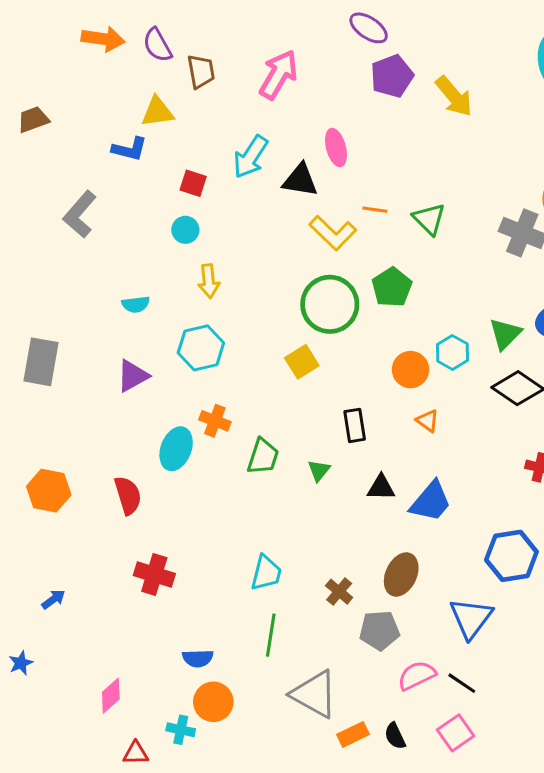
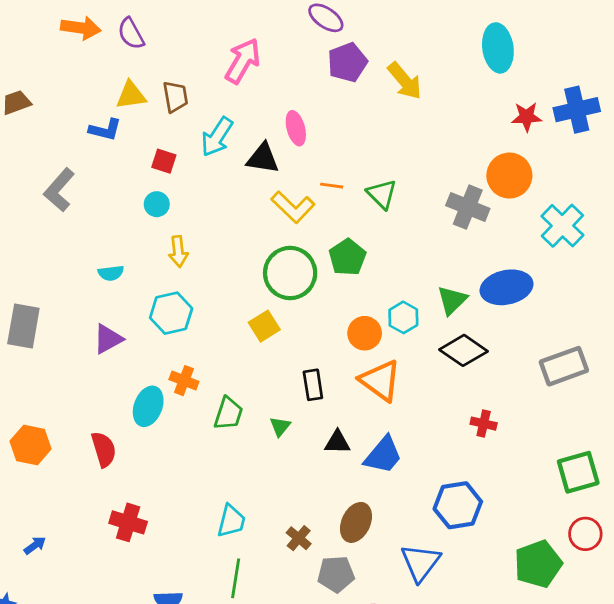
brown trapezoid: (201, 71) -> (175, 97), moved
orange triangle: (428, 421) -> (380, 381), size x2.0

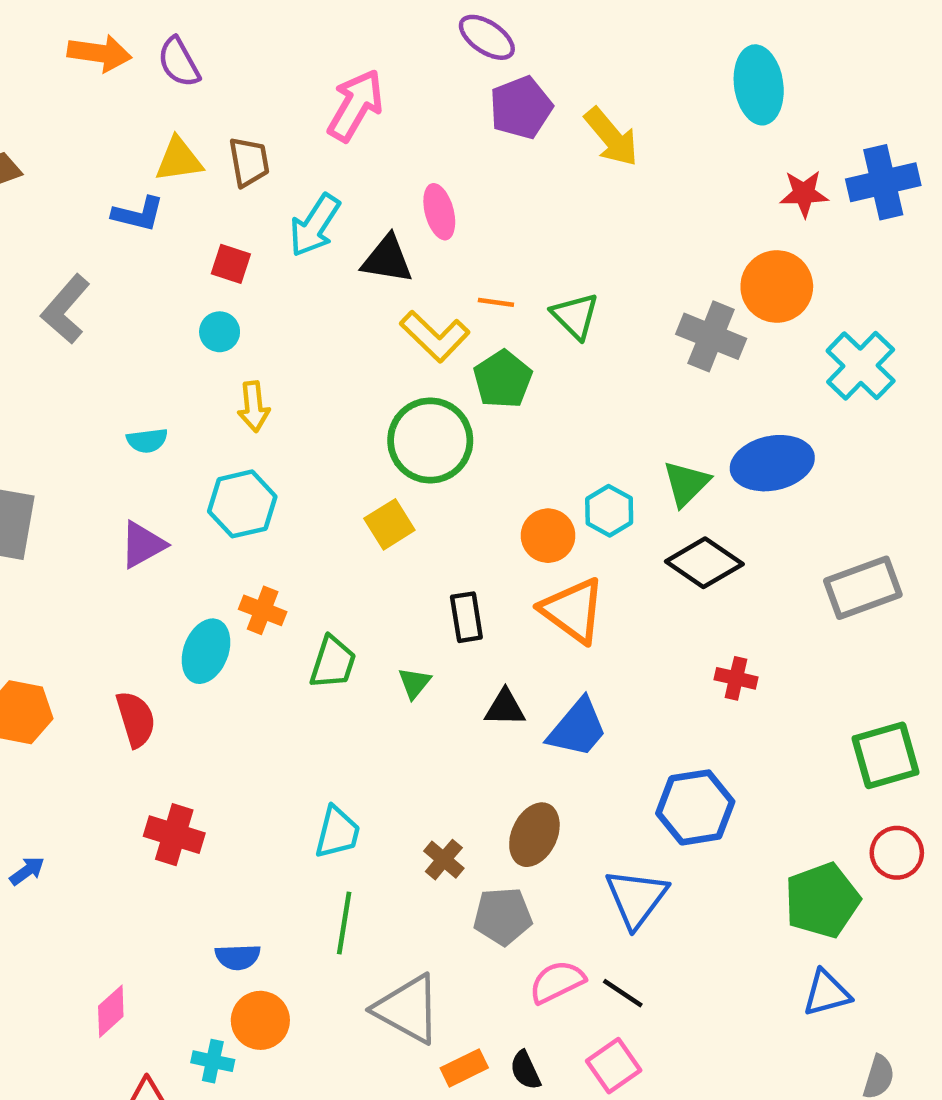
green pentagon: (347, 257) -> (503, 379), moved

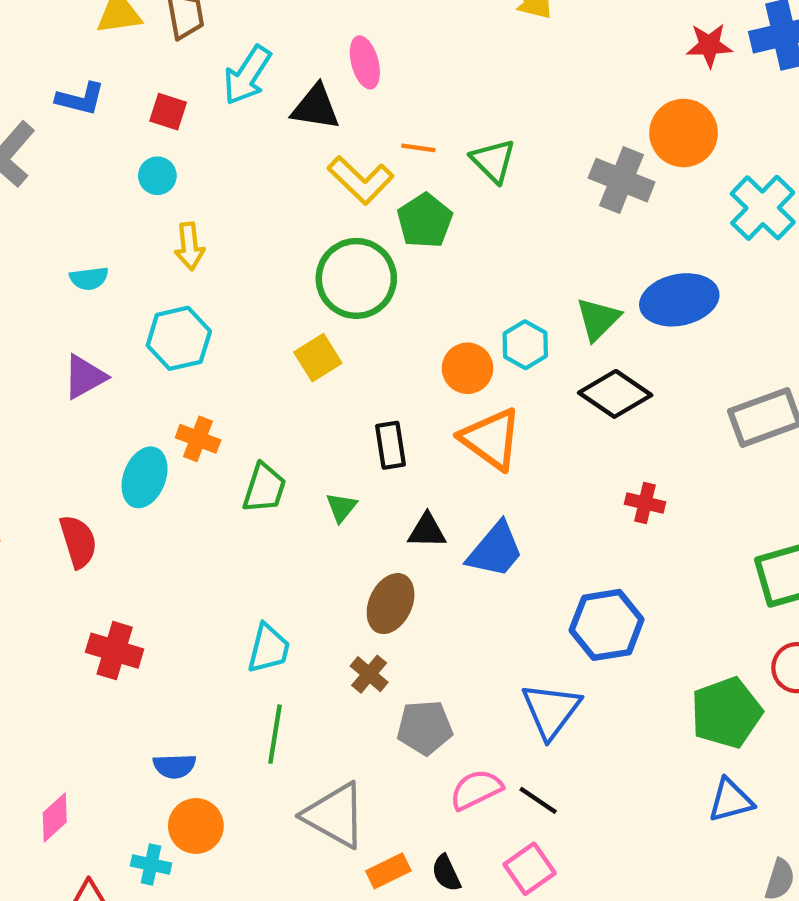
blue L-shape: (138, 214) -> (80, 99), moved
brown ellipse: (534, 835) -> (391, 604), moved

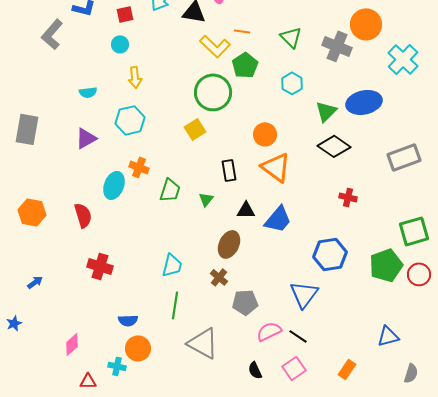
red square: (168, 112) -> (125, 14), turned -30
green triangle: (493, 161) -> (291, 37), moved
cyan hexagon: (525, 345) -> (292, 83), moved
green pentagon: (726, 713) -> (386, 265), moved
orange rectangle: (388, 871) -> (347, 369), moved, turned -30

